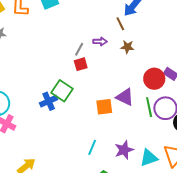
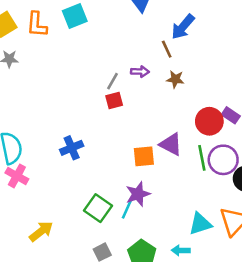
green square: (62, 91) -> (98, 208), moved
purple star: (124, 150) -> (138, 194), moved

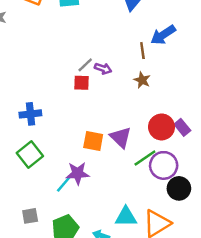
purple arrow: (140, 72) -> (103, 69), moved
green line: (202, 158) -> (145, 158), turned 50
green square: (98, 208) -> (30, 154), moved

